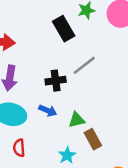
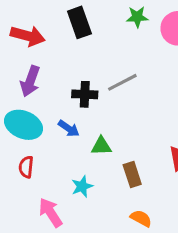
black rectangle: (64, 29) -> (79, 22), moved
brown rectangle: (93, 139) -> (132, 175), moved

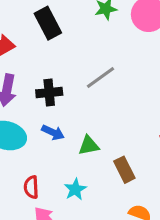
black cross: (85, 94) -> (49, 93), moved
red semicircle: (26, 167) -> (31, 187), moved

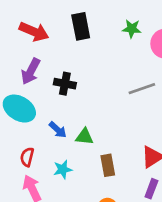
gray line: (101, 77) -> (142, 89), moved
blue arrow: (53, 132) -> (58, 130), moved

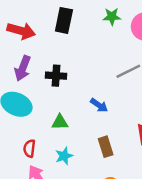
black rectangle: (81, 26) -> (64, 20), turned 30
blue arrow: (58, 130) -> (99, 105), moved
green triangle: (84, 137) -> (60, 122), moved

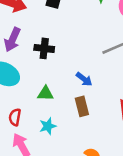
brown rectangle: (106, 147) -> (82, 106), moved

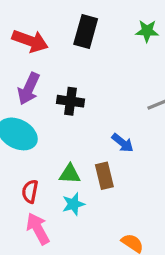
green triangle: (45, 93) -> (70, 174), moved
brown rectangle: (82, 106) -> (104, 176), moved

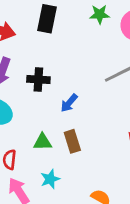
blue arrow: (123, 143) -> (69, 103), moved, turned 96
cyan star: (73, 204) -> (50, 179), moved

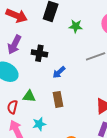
green star: (100, 14) -> (76, 26), moved
green triangle: (43, 142) -> (29, 96), moved

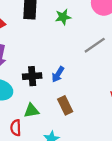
black cross: (39, 53) -> (32, 76), moved

